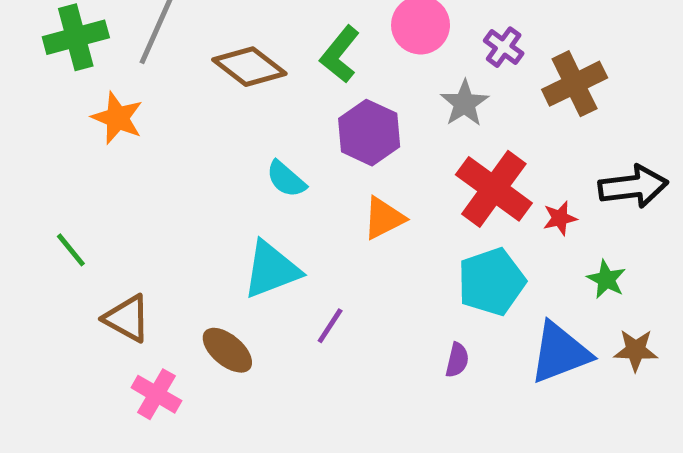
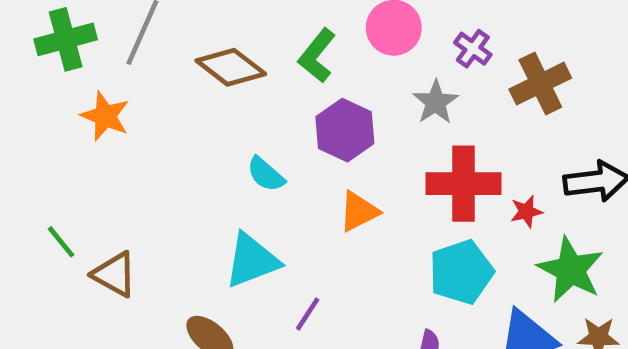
red cross: (494, 189) -> (464, 184), turned -36
green star: (606, 279) -> (571, 270), size x1.8
brown triangle: (127, 318) -> (115, 274), moved

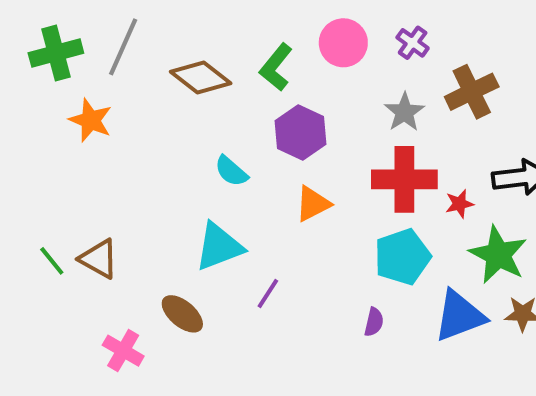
purple cross: (473, 49) -> (413, 43), moved
gray star: (436, 102) -> (404, 112), moved
green line: (61, 242) -> (52, 261), moved

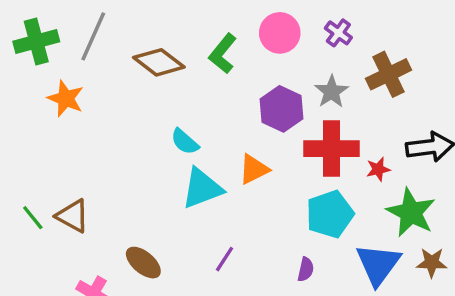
purple hexagon: (300, 132) -> (281, 109), moved
cyan triangle: (219, 247) -> (202, 188), moved
purple line: (268, 293) -> (224, 259), moved
blue triangle: (459, 316) -> (378, 264), turned -33

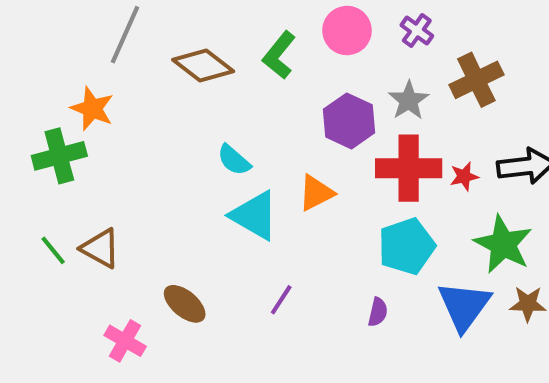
green cross: (36, 42) -> (59, 156), moved
red star: (378, 169) -> (464, 176), moved
cyan triangle: (202, 188) -> (255, 215), turned 51

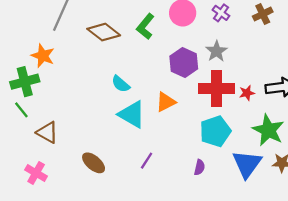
brown cross: (476, 80) -> (263, 14), moved, size x0.7
green line: (53, 250) -> (21, 110), moved
pink cross: (125, 341) -> (36, 173), moved

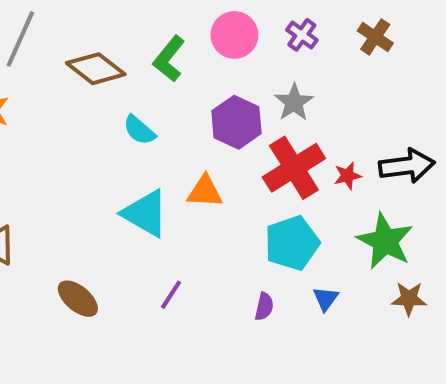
brown cross: (263, 14) -> (375, 37), turned -30
cyan semicircle: (121, 84) -> (139, 130), moved
red cross: (216, 88) -> (294, 168), turned -32
orange triangle: (166, 102) -> (205, 192), turned 30
blue triangle: (247, 164) -> (326, 299), moved, size x0.5

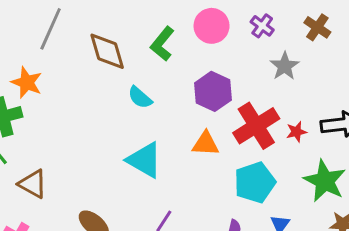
brown diamond: (96, 69) -> (107, 51), turned 36
gray star: (294, 102) -> (285, 66), moved
orange triangle: (205, 192) -> (206, 144), moved

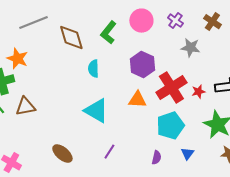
gray line: (51, 29) -> (33, 23), turned 44
gray star: (285, 66) -> (190, 48), turned -30
cyan semicircle: (140, 97) -> (93, 69), turned 48
brown triangle: (33, 184) -> (25, 107), moved, turned -40

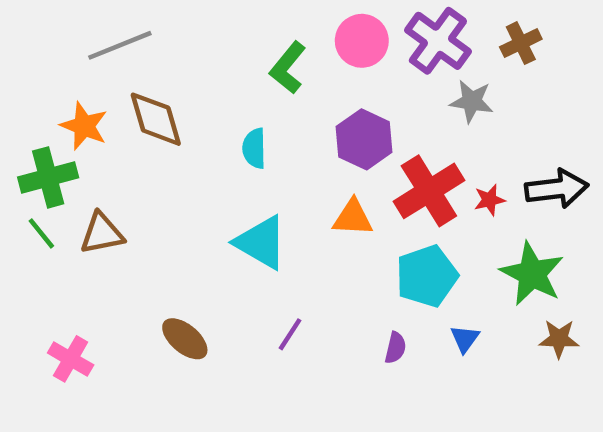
purple cross: (175, 21) -> (438, 41), size x1.8
brown cross: (212, 22) -> (521, 43), turned 30
brown diamond: (71, 38) -> (156, 119), moved

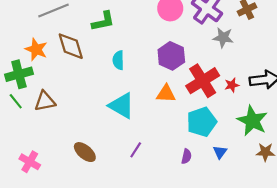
green L-shape: (288, 68) -> (103, 21), moved, turned -140

